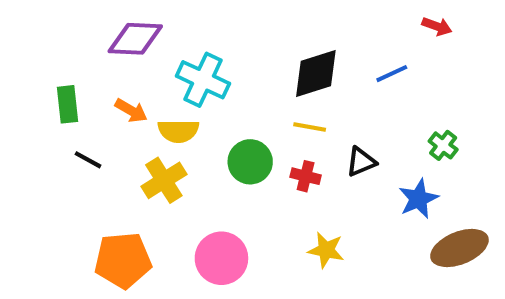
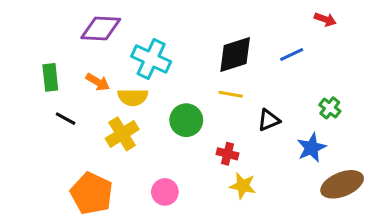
red cross: (306, 176) -> (227, 154), moved
pink circle: (221, 258) -> (165, 192), size x0.7
orange pentagon: (123, 260) -> (92, 193), turned 30

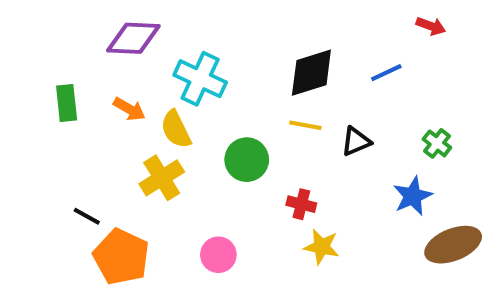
yellow semicircle: (133, 97) -> (176, 129), turned 64
black line: (66, 119) -> (87, 216), moved
black triangle: (269, 120) -> (356, 141), moved

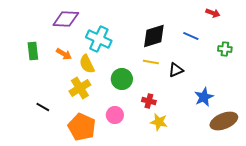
blue line: (386, 73) -> (191, 36), turned 49
green cross: (437, 143) -> (225, 49), moved, turned -32
pink circle: (218, 255) -> (115, 115), moved
orange pentagon: (121, 257) -> (82, 127), moved

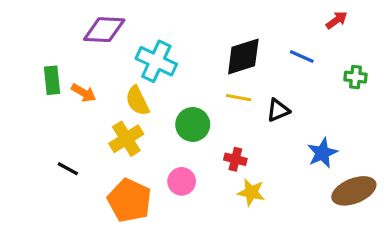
red arrow: (213, 13) -> (337, 20), turned -56
orange arrow: (64, 54) -> (84, 93), moved

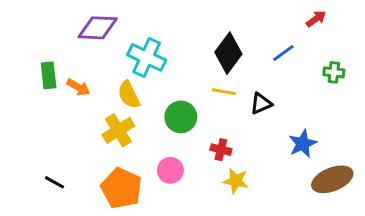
black diamond: (243, 57) -> (228, 53), turned -36
blue line: (302, 57) -> (283, 53), turned -60
black line: (68, 169) -> (55, 182), moved

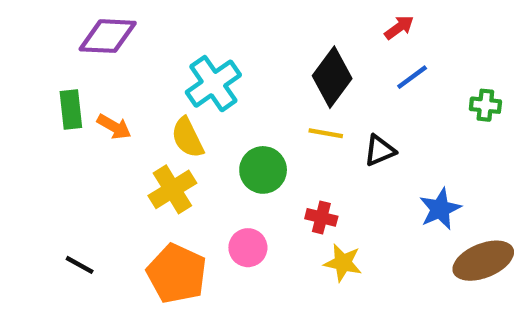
red arrow: (316, 19) -> (399, 27), moved
purple diamond: (98, 28) -> (108, 36), moved
cyan cross: (147, 57) -> (213, 84), turned 30

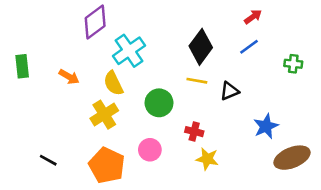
red arrow: (399, 27) -> (253, 17), moved
purple diamond: (108, 36) -> (95, 22), moved, turned -40
green rectangle: (71, 110) -> (22, 66), moved

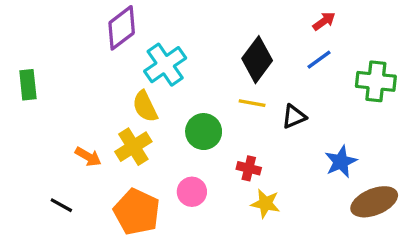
green cross: (293, 64) -> (376, 81), size x1.6
orange arrow: (69, 77) -> (88, 157), moved

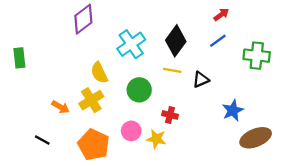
cyan cross: (165, 65) -> (131, 44), moved
yellow star: (265, 203) -> (156, 139), moved

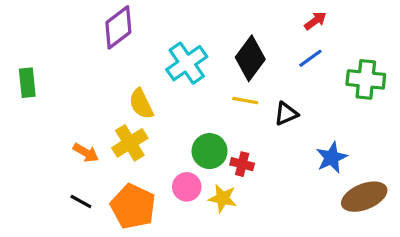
green circle: (139, 90) -> (210, 151), moved
black line: (42, 140) -> (81, 202), moved

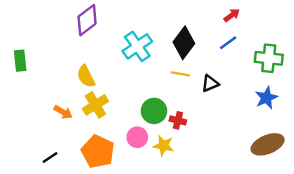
yellow semicircle: (141, 104) -> (86, 76), moved
blue star: (332, 158) -> (266, 98), moved
black line: (81, 202) -> (50, 158), moved, turned -63

